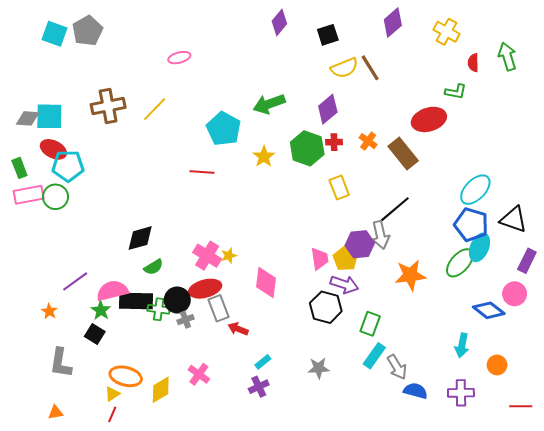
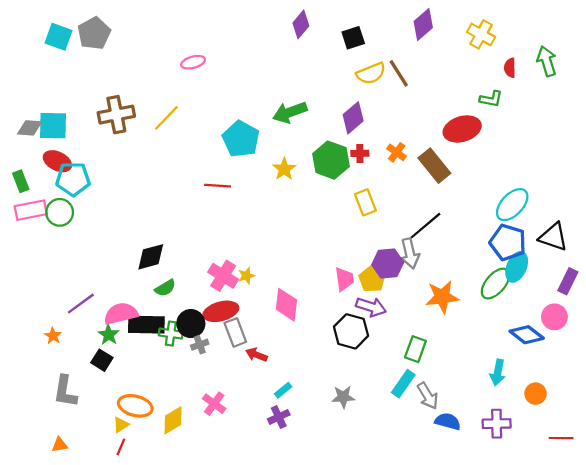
green rectangle: (370, 324) -> (415, 349), moved

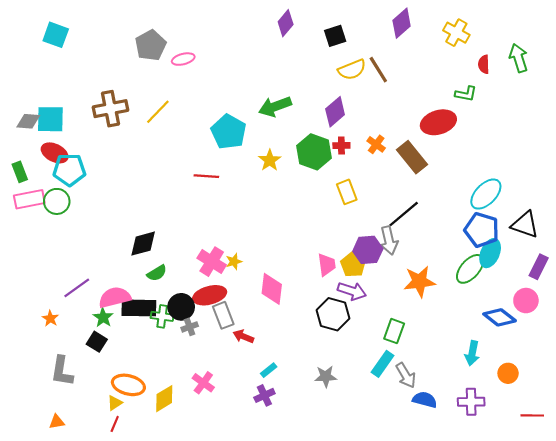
gray pentagon: (94, 33) -> (151, 45), moved

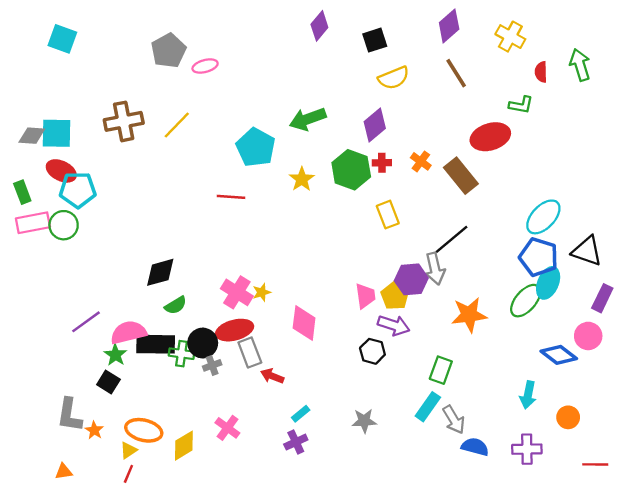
brown line: (378, 70) -> (456, 73), moved
black hexagon: (333, 314) -> (372, 351), size x0.7
orange star: (50, 318) -> (94, 430), moved

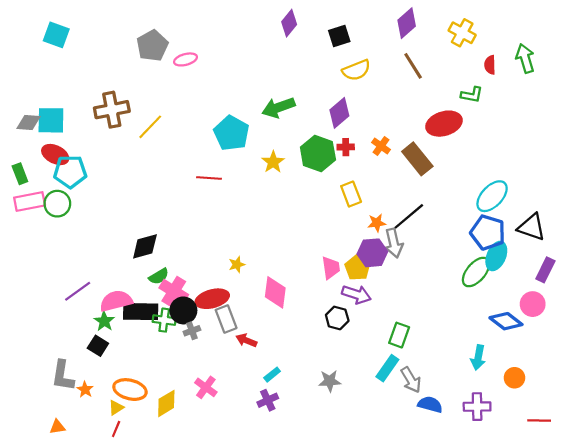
yellow line: (177, 125) -> (150, 127), moved
pink cross: (237, 292) -> (174, 291), moved
orange star: (469, 315) -> (377, 223), moved, size x0.6

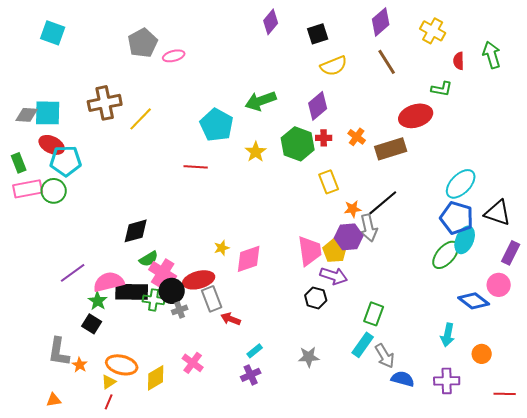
brown rectangle: (417, 159) -> (391, 149), turned -68
pink trapezoid: (331, 268) -> (310, 251), size x1.4
pink diamond: (275, 292) -> (249, 259), moved, turned 64

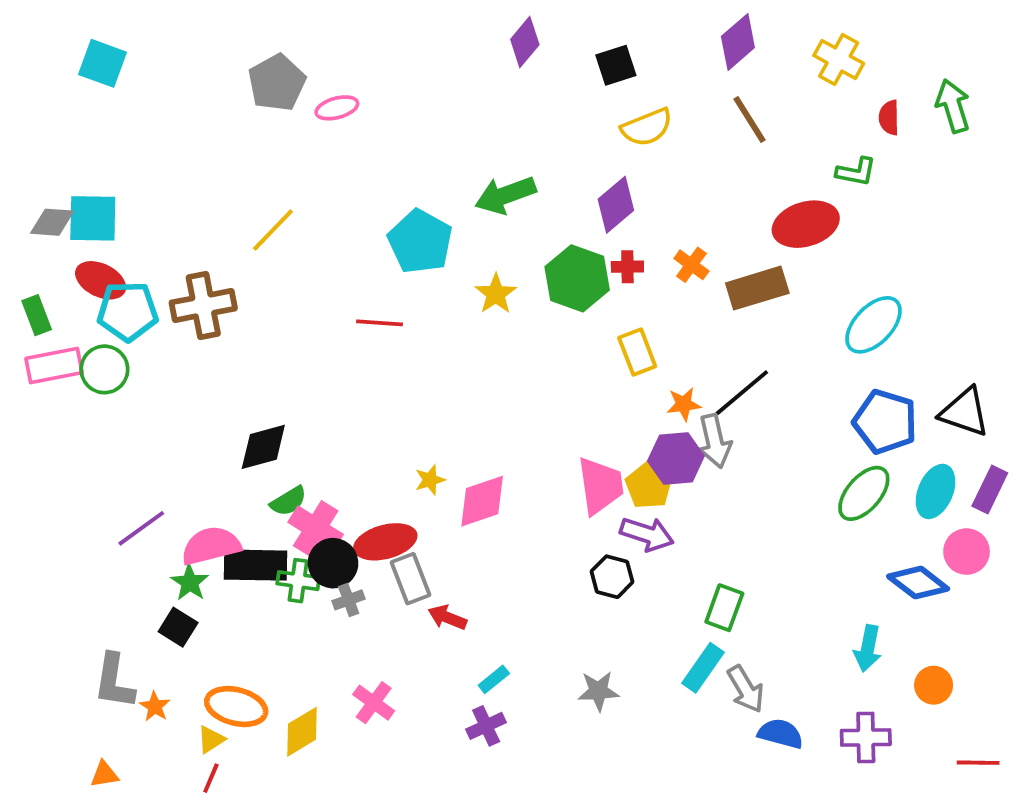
brown cross: (105, 103) -> (203, 305), moved
cyan ellipse: (461, 184) -> (874, 325), moved
cyan ellipse: (465, 240) -> (936, 491), moved

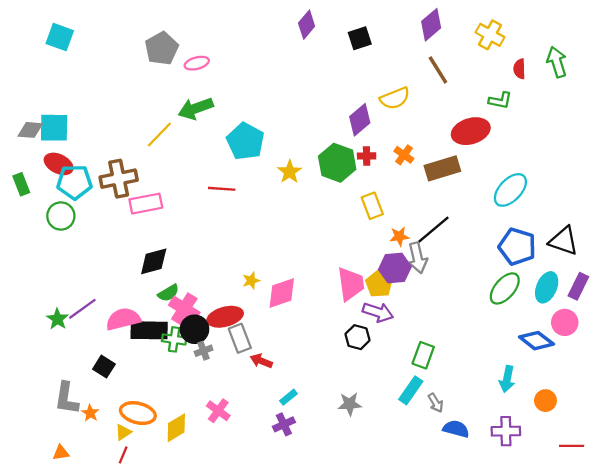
yellow semicircle: (647, 127) -> (395, 98), moved
green arrow: (505, 195) -> (196, 108), moved
pink rectangle: (54, 366) -> (146, 204), moved
green star: (190, 583) -> (57, 319), moved
gray arrow: (746, 689) -> (436, 403), size x0.7

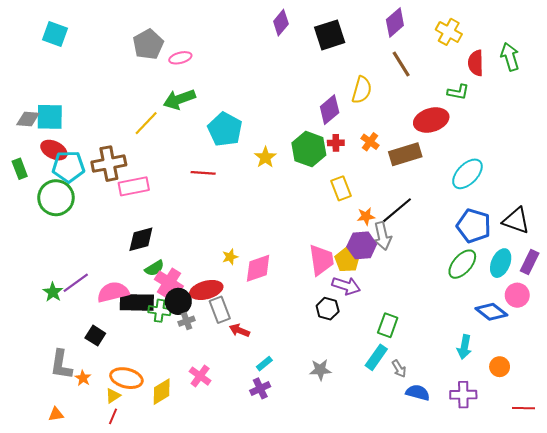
black square: (360, 38) -> (330, 35), size x1.4
red semicircle: (519, 69) -> (476, 63), size x1.4
yellow semicircle: (395, 98) -> (362, 90), turned -52
green circle: (61, 216) -> (56, 198), size x1.4

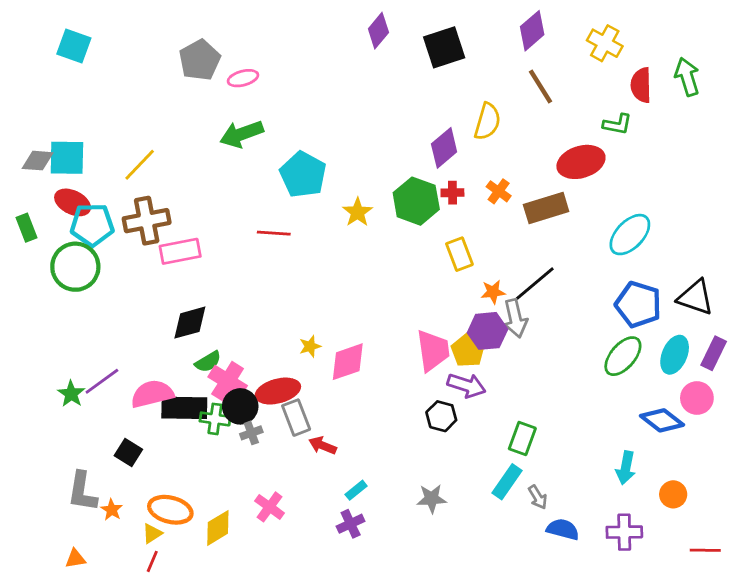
yellow line: (146, 123) -> (140, 165), moved

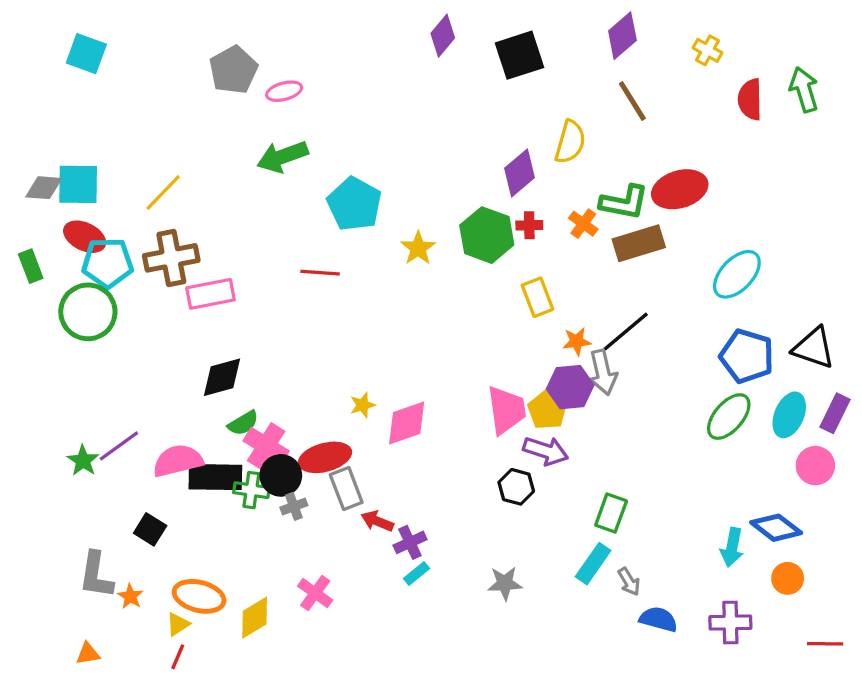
yellow cross: (605, 43) -> (707, 50), size x0.7
green L-shape: (617, 124) -> (624, 202), moved, size x1.4
blue diamond: (662, 420) -> (776, 528), moved
purple cross: (351, 524) -> (410, 542), moved

